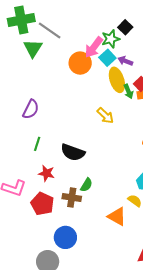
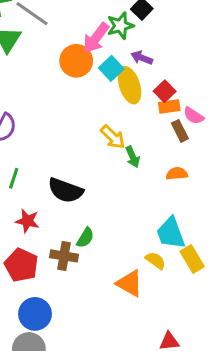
cyan square: (107, 58) -> (111, 68), moved
green arrow: (128, 91) -> (133, 157), moved
blue circle: (65, 237) -> (35, 314), moved

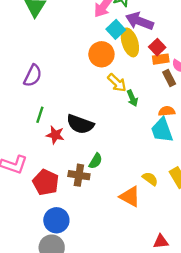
purple arrow: (142, 58) -> (139, 21), size x1.6
orange circle: (76, 61) -> (101, 54), moved
red star: (27, 221) -> (55, 135), moved
cyan trapezoid: (171, 233) -> (162, 130), moved

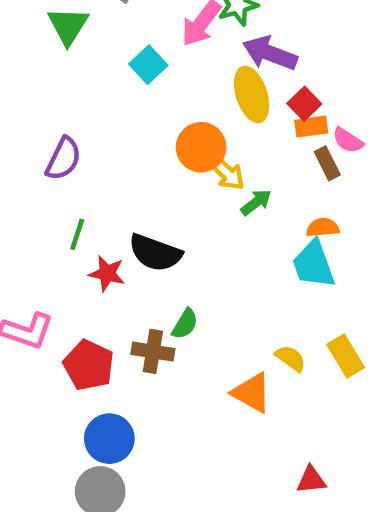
cyan square: (116, 29) -> (148, 65), moved
orange circle: (101, 54) -> (201, 147), moved
green arrow: (132, 98) -> (256, 202), turned -105

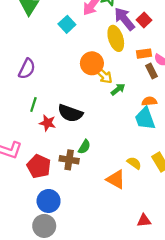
purple arrow: (270, 53) -> (124, 19), turned 30
red square: (304, 104) -> (144, 20), moved

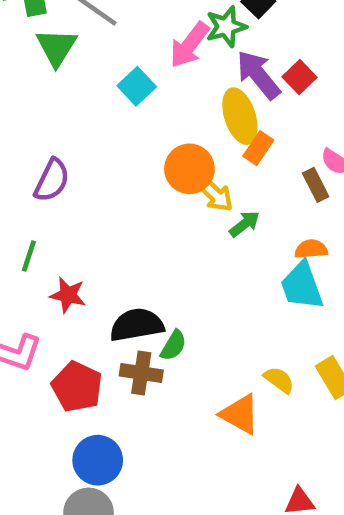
orange rectangle: (144, 54) -> (258, 148), moved, turned -48
green line: (33, 105) -> (29, 256), moved
black semicircle: (70, 113) -> (137, 325), moved, turned 150
red star: (47, 123) -> (68, 295), moved

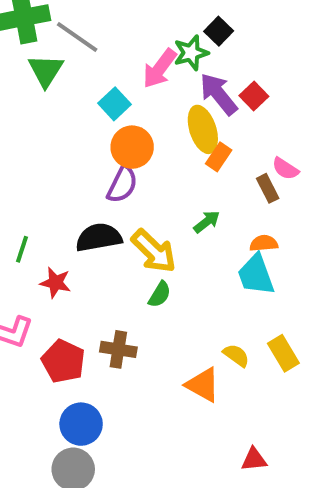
orange circle: (189, 169) -> (132, 147), moved
purple semicircle: (52, 180) -> (122, 184), moved
yellow arrow: (215, 194) -> (154, 251), moved, size x1.4
black semicircle: (137, 325) -> (99, 237), moved
green semicircle: (173, 345) -> (160, 294), moved

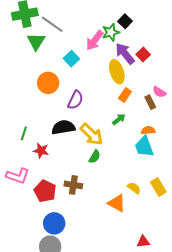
orange circle: (132, 147) -> (48, 83), moved
orange rectangle: (219, 157) -> (125, 95), moved

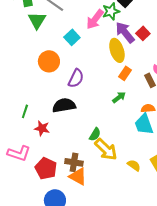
yellow arrow: (92, 134) -> (106, 149), moved
orange triangle: (117, 203) -> (78, 176), moved

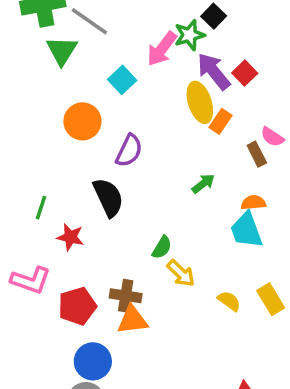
orange rectangle: (125, 73) -> (221, 121), moved
black semicircle: (64, 105) -> (108, 197), turned 75
yellow arrow: (106, 149) -> (181, 273), size x0.7
red pentagon: (46, 168) -> (77, 306), turned 30
orange triangle: (78, 176) -> (133, 320), turned -36

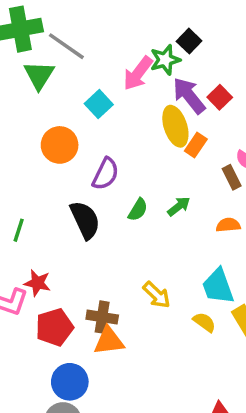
cyan trapezoid: (246, 230) -> (218, 286), moved
red star: (70, 237) -> (37, 283), moved
green semicircle: (162, 247) -> (138, 210), moved

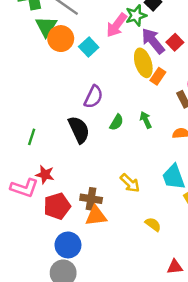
orange circle: (60, 145) -> (61, 39), moved
green arrow: (179, 206) -> (146, 120), turned -77
yellow semicircle: (204, 322) -> (153, 224), moved

